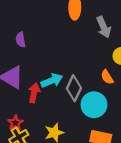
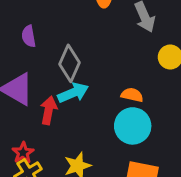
orange semicircle: (107, 77) -> (132, 95), moved, turned 136
gray diamond: (74, 88) -> (70, 63), moved

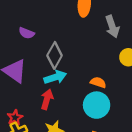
purple semicircle: (29, 36) -> (27, 33), turned -63
red arrow: (49, 110) -> (47, 99), moved

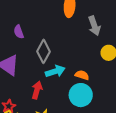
purple semicircle: (27, 33) -> (19, 32), turned 48
cyan arrow: (55, 77) -> (55, 71), moved

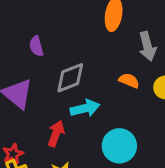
gray diamond: (44, 51) -> (70, 78), turned 35
orange semicircle: (82, 75) -> (129, 81), moved

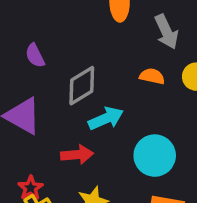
red arrow: (56, 134) -> (77, 155), turned 75

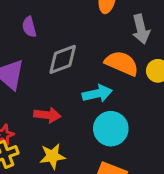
orange semicircle: (152, 76) -> (122, 63), size x1.6
cyan arrow: (106, 118) -> (97, 94), moved

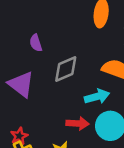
red arrow: (47, 115) -> (78, 123), moved

